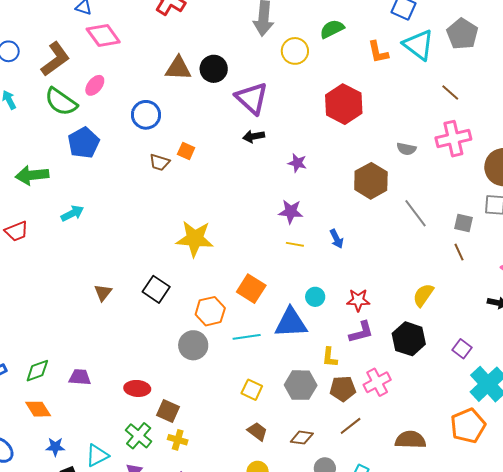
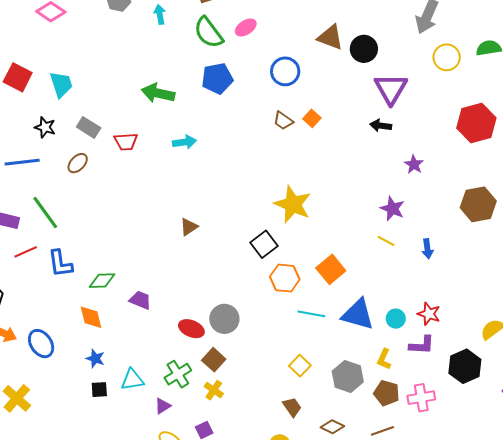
black square: (156, 289) -> (264, 244), moved
cyan circle: (315, 297) -> (396, 319), moved
gray circle: (193, 345) -> (224, 319), moved

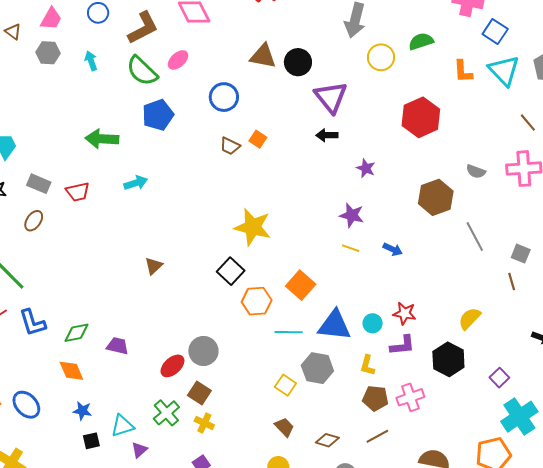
blue arrow: (427, 249) -> (393, 249), turned -48
red ellipse: (191, 329) -> (172, 366), turned -55
gray hexagon: (348, 377) -> (317, 368), moved
purple triangle: (163, 406) -> (139, 450), moved

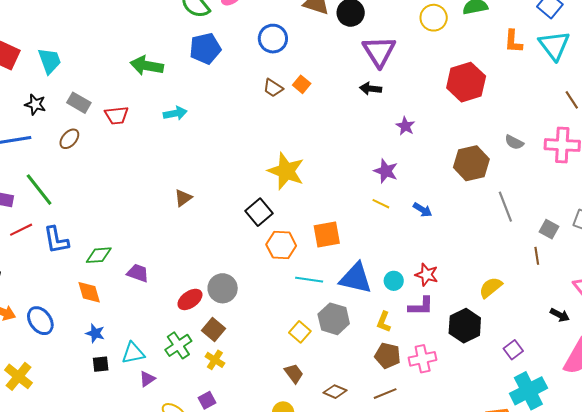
orange square: (301, 285) -> (327, 234), turned 32

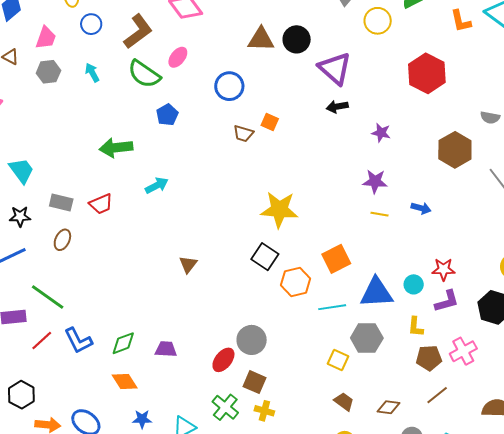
blue pentagon: (205, 48) -> (167, 115), size x0.7

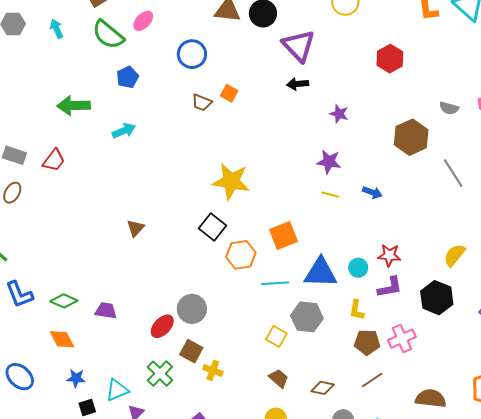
red hexagon: (427, 73) -> (390, 59), size x0.7
cyan arrow: (157, 185) -> (124, 131), moved
red trapezoid: (101, 204) -> (54, 160), turned -35
green diamond: (123, 343) -> (64, 301), turned 40
yellow cross: (264, 411) -> (213, 370), moved

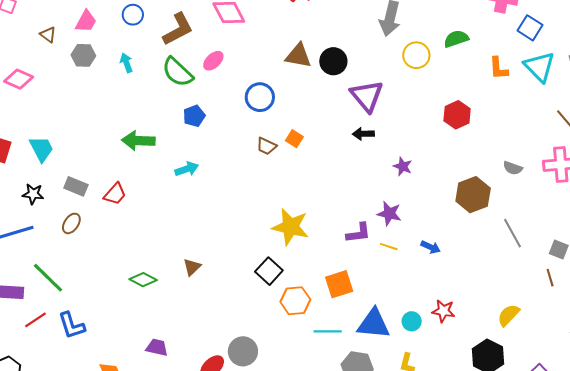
purple L-shape: (390, 287) -> (358, 233), moved
green diamond: (64, 301) -> (143, 280), moved

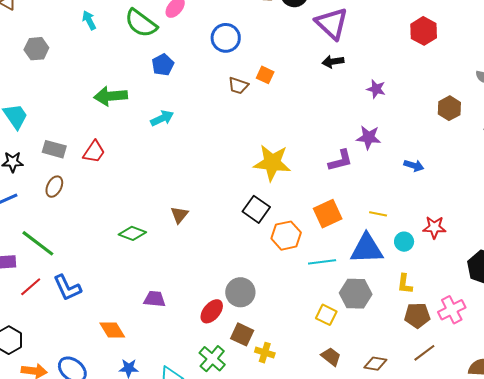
gray hexagon: (83, 55) -> (36, 49), moved
brown hexagon: (473, 195) -> (449, 108), size x0.7
yellow line: (389, 247) -> (378, 214), moved

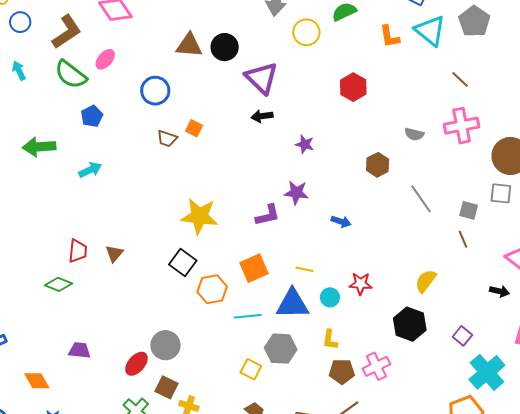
red trapezoid: (94, 152) -> (78, 251), moved, turned -30
brown triangle: (179, 215) -> (114, 254), moved

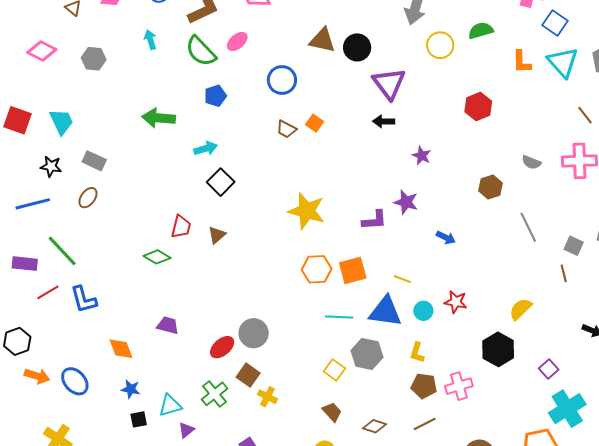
black square: (183, 263) -> (221, 182), moved
orange hexagon: (212, 289) -> (317, 269), moved

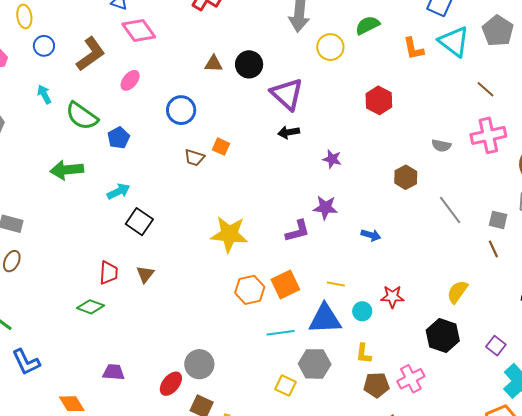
brown triangle: (322, 40) -> (214, 64), size x0.7
green semicircle: (201, 51) -> (82, 116), moved

